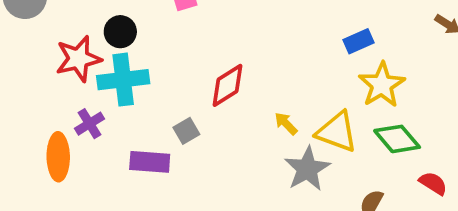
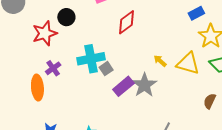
cyan cross: (123, 80) -> (91, 59), moved
red diamond: (227, 85) -> (127, 22), moved
purple rectangle: (150, 162) -> (123, 86), moved, turned -40
gray star: (307, 169) -> (144, 85), moved

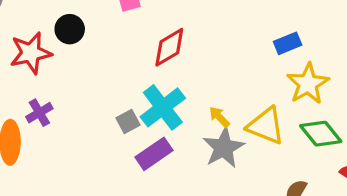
cyan cross: (91, 59) -> (163, 107), moved, turned -32
gray star: (144, 85) -> (224, 148), moved

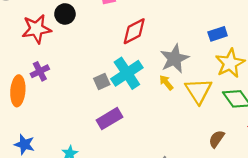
yellow triangle: (266, 126) -> (198, 91), turned 32
gray star: (224, 148) -> (174, 59), moved
purple rectangle: (154, 154) -> (110, 119), moved

